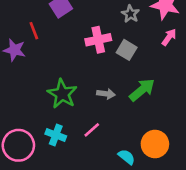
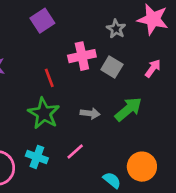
red line: (34, 31) -> (49, 78), moved
pink arrow: (169, 37) -> (153, 68), moved

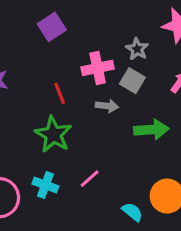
gray star: (116, 29) -> (137, 49), moved
green arrow: (128, 109) -> (151, 130), turned 36
gray arrow: (90, 113) -> (107, 106), moved

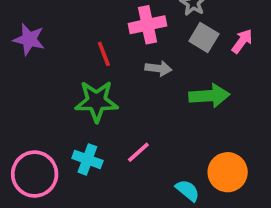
gray square: (132, 81) -> (204, 37), moved
green star: (53, 134) -> (96, 101), turned -30

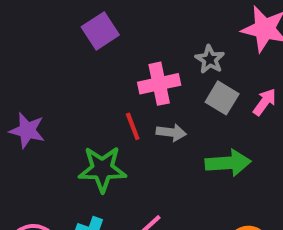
purple star: (29, 39) -> (27, 130), moved
red line: (104, 54) -> (133, 126), moved

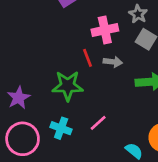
purple star: (27, 130) -> (19, 98), moved, turned 30

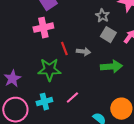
pink cross: (105, 30) -> (43, 28), moved
cyan cross: (61, 128) -> (44, 102), turned -35

